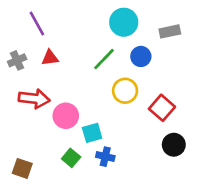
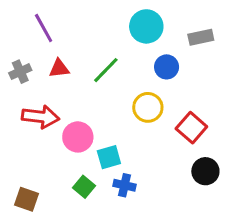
green line: (104, 59) -> (106, 70), moved

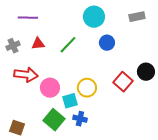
purple line: (44, 28) -> (28, 18), turned -60
gray rectangle: (201, 37) -> (137, 17), moved
yellow circle: (148, 107) -> (87, 88), moved
black circle: (205, 171) -> (146, 72), moved
green square: (84, 187) -> (54, 120), size x1.5

